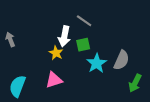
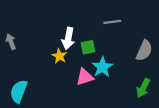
gray line: (84, 21) -> (112, 22), moved, turned -42
gray semicircle: (122, 60) -> (144, 51), moved
pink triangle: (54, 80) -> (85, 77), moved

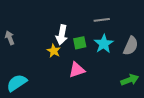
cyan star: (102, 67) -> (104, 44), moved
green arrow: (143, 88) -> (130, 80), turned -138
cyan semicircle: (19, 91) -> (17, 83), turned 35

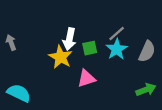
gray line: (102, 20) -> (117, 33), moved, turned -35
yellow star: (54, 51) -> (60, 57), size x1.5
cyan semicircle: (17, 83) -> (19, 93), turned 60

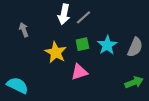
gray line: (117, 33) -> (83, 17), moved
white arrow: (69, 39) -> (64, 14), moved
gray arrow: (11, 42) -> (24, 30), moved

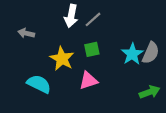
gray arrow: (24, 30) -> (26, 33), turned -56
cyan star: (107, 45) -> (132, 54), moved
cyan semicircle: (18, 85) -> (39, 84), moved

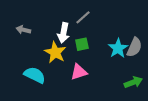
white arrow: (71, 16) -> (63, 33), moved

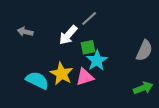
white arrow: (63, 33) -> (68, 35), turned 30
cyan star: (118, 48) -> (97, 60), moved
yellow star: (55, 52) -> (62, 74), moved

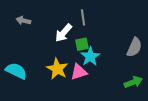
gray line: (89, 19) -> (83, 17), turned -56
gray arrow: (25, 32) -> (23, 21), moved
cyan semicircle: (37, 80) -> (16, 71), moved

